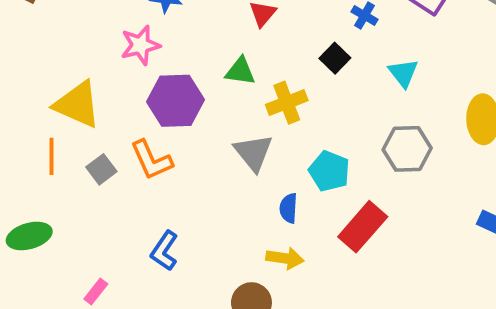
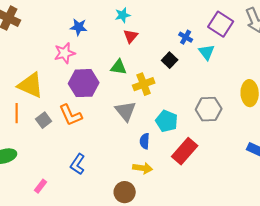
cyan triangle: (403, 73) -> (207, 52), moved

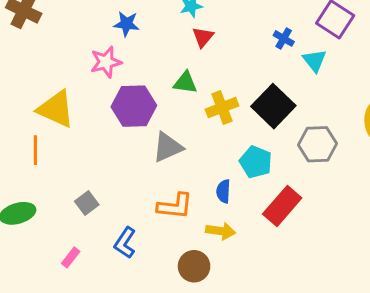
black square: (170, 60) -> (273, 106), moved, size x1.8
gray triangle: (126, 111) -> (168, 147), moved, turned 45
orange L-shape: (71, 115) -> (175, 206), moved, turned -60
gray square: (44, 120) -> (87, 203), moved
blue L-shape: (78, 164) -> (125, 243), moved

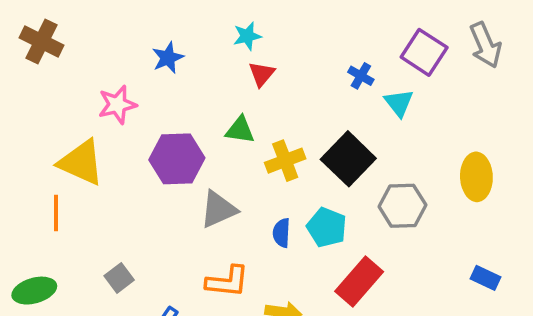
blue star: (126, 24) -> (168, 58), turned -30
pink star: (106, 62) -> (117, 105), moved
blue semicircle: (223, 191) -> (282, 233), moved

